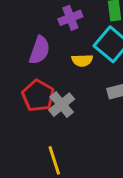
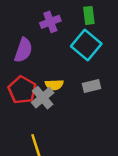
yellow semicircle: (82, 60) -> (54, 85), moved

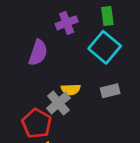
red pentagon: (22, 90) -> (37, 123), moved

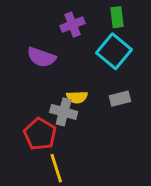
purple semicircle: (38, 53) -> (41, 57), turned 90
gray cross: (58, 103) -> (64, 112), turned -35

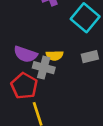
purple semicircle: (41, 57) -> (25, 54), moved

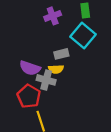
gray rectangle: (90, 57) -> (61, 54), moved

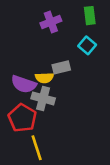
cyan square: (83, 36) -> (87, 45), size x0.6
yellow semicircle: (56, 69) -> (44, 78), moved

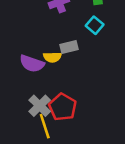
gray cross: (43, 98) -> (40, 106), moved, turned 30
red pentagon: (22, 118) -> (63, 107), moved

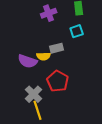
cyan square: (95, 25) -> (77, 31), turned 32
red pentagon: (63, 107) -> (58, 81), moved

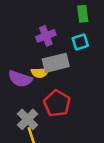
purple cross: (49, 13) -> (46, 36), moved
gray rectangle: (57, 48) -> (56, 63), size x1.5

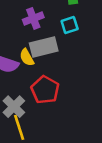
yellow semicircle: (40, 73) -> (27, 57), turned 63

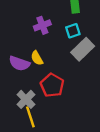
gray rectangle: (44, 47) -> (83, 49), moved, turned -30

